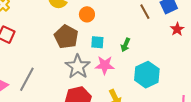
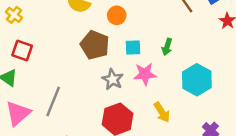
gray star: (78, 67) -> (113, 79), size x0.7

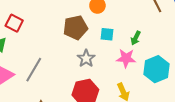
brown pentagon: (95, 45) -> (76, 28), turned 30
pink star: (145, 74) -> (126, 58), moved

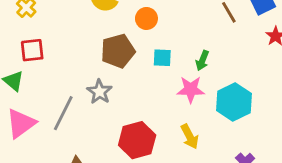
red square: (14, 23) -> (32, 50), turned -30
gray star: (86, 58) -> (99, 92), moved

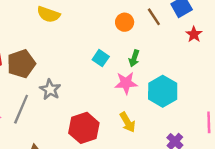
orange circle: (146, 18) -> (125, 22), moved
brown pentagon: (118, 51) -> (21, 64), moved
cyan square: (162, 58) -> (101, 58), turned 35

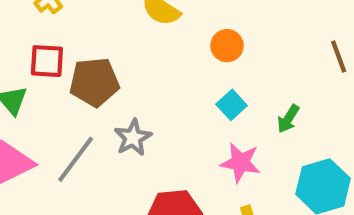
orange circle: (125, 22) -> (227, 46), moved
pink star: (126, 83) -> (240, 163), moved

